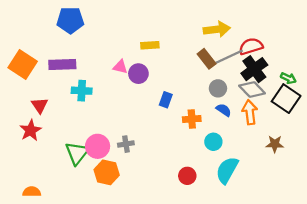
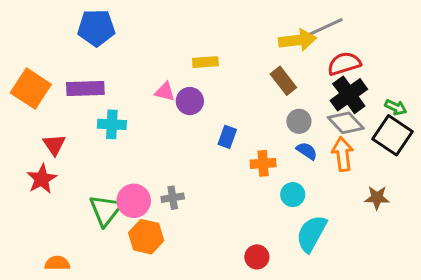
gray line: (229, 57) -> (324, 28), moved
red circle: (187, 176) -> (257, 257), moved
orange semicircle: (32, 192) -> (57, 263), moved

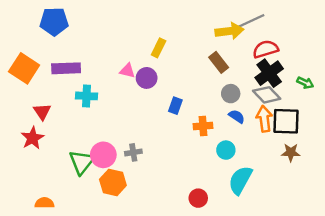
blue pentagon: (96, 28) -> (54, 21), moved
yellow rectangle: (205, 62) -> (159, 48), turned -60
black square: (393, 135) -> (286, 121), moved, turned -32

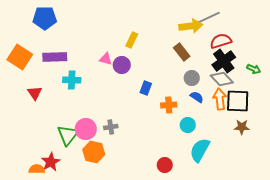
red star: (32, 138) -> (51, 162), moved

